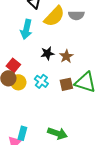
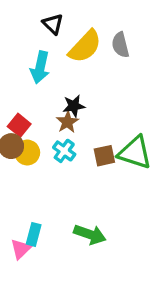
gray semicircle: (76, 15) -> (120, 45), turned 77
brown star: (66, 56) -> (67, 122), moved

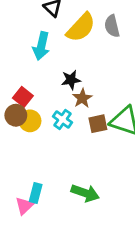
brown star: (67, 122) -> (82, 98), moved

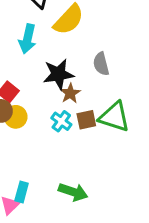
gray semicircle: (112, 26) -> (101, 64), moved
black star: (71, 80) -> (58, 74), size x1.5
cyan cross: (63, 119) -> (61, 121), moved

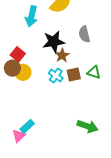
green triangle: (114, 117) -> (94, 72), size x0.6
cyan rectangle: (22, 192) -> (27, 126), turned 32
green arrow: (73, 192) -> (88, 126), moved

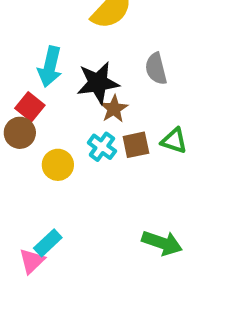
cyan arrow: (31, 16) -> (50, 67), moved
yellow circle: (23, 72) -> (58, 165), moved

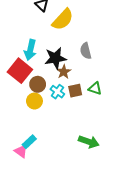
red square: (30, 107) -> (20, 71), size x1.6
brown circle: (20, 133) -> (38, 84), moved
pink triangle: (32, 261) -> (21, 151), turned -40

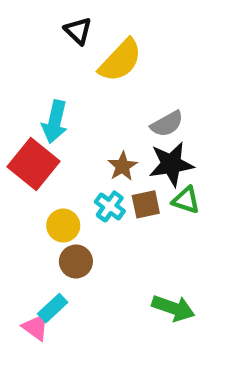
gray semicircle: (86, 51) -> (167, 124), turned -105
black star: (55, 58) -> (171, 164), moved
brown circle: (38, 84) -> (76, 261), moved

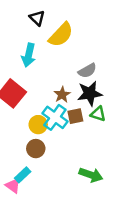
cyan arrow: (55, 122) -> (29, 55), moved
cyan cross: (110, 206) -> (55, 117), size x1.5
yellow circle: (63, 225) -> (38, 125), moved

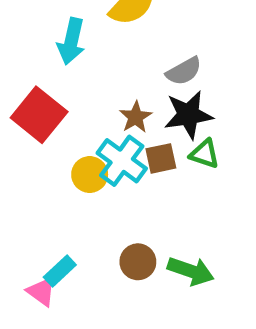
brown circle: (36, 149) -> (138, 262), moved

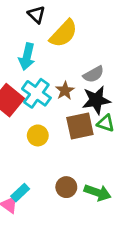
brown star: (136, 117) -> (65, 91), moved
brown square: (161, 158) -> (80, 126), size x1.5
cyan cross: (122, 161) -> (36, 93), moved

